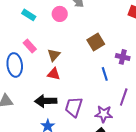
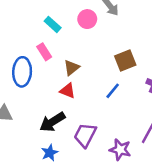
cyan rectangle: (29, 15) -> (53, 24), moved
blue line: (105, 74) -> (113, 91), moved, turned 48
black arrow: (46, 101) -> (52, 122), turned -40

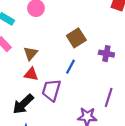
purple trapezoid: (85, 135) -> (51, 90), moved

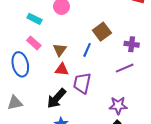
blue line: (70, 67) -> (87, 50), moved
purple line: (109, 97) -> (125, 68), moved, turned 54

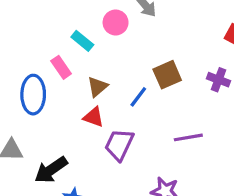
cyan rectangle: (34, 19) -> (82, 41), moved
purple cross: (132, 44) -> (218, 80), moved
black arrow: (56, 98) -> (51, 170), moved

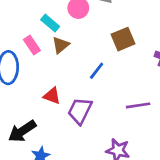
brown square: (167, 75) -> (123, 39), moved
brown triangle: (97, 87) -> (61, 45), moved
red triangle: (94, 117) -> (52, 96), moved

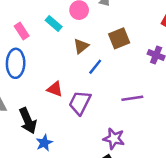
pink rectangle: (32, 45) -> (22, 31), moved
brown triangle: (61, 45) -> (81, 46), moved
black arrow: (22, 131) -> (28, 121), turned -80

